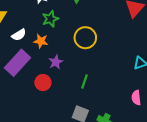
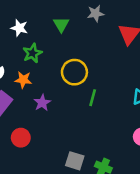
green line: (84, 82) -> (93, 98), moved
red circle: (43, 83) -> (21, 138), moved

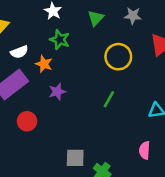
green star: (32, 53) -> (60, 40), turned 30
yellow circle: (74, 72) -> (118, 57), moved
gray square: (75, 161) -> (75, 158), turned -30

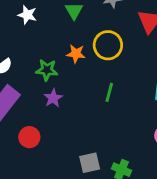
green star: (60, 40) -> (47, 70), moved
orange star: (44, 64) -> (76, 54), moved

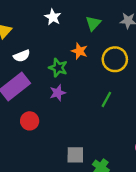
orange star: (76, 54) -> (79, 51), moved

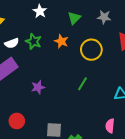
green star: (58, 68) -> (34, 41), moved
purple star: (58, 93) -> (38, 87), moved
red circle: (30, 121) -> (17, 121), moved

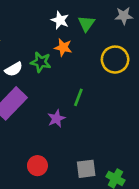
white star: (40, 11) -> (60, 20), moved
orange star: (61, 41) -> (63, 47), moved
green line: (83, 84) -> (78, 97), moved

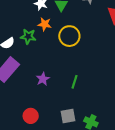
yellow circle: (115, 60) -> (69, 36), moved
green line: (78, 97) -> (75, 82), moved

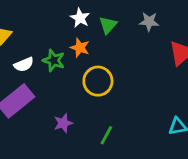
yellow circle: (69, 36) -> (98, 81), moved

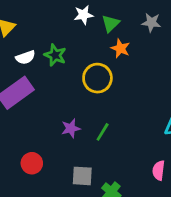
white star: (80, 18) -> (84, 15), turned 30
orange star: (80, 48) -> (120, 48), moved
purple star: (63, 123) -> (71, 128), moved

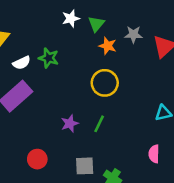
gray star: (151, 22) -> (133, 34), moved
yellow circle: (97, 78) -> (105, 83), moved

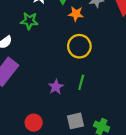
green star: (49, 58) -> (29, 21), moved

